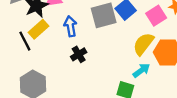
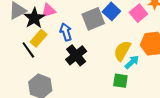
yellow semicircle: (143, 44) -> (122, 51), moved
black cross: (79, 54) -> (76, 55), size x1.5

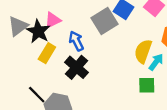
black line: (28, 50) -> (37, 95), moved
black cross: (76, 55) -> (76, 67), moved

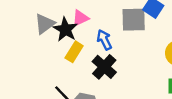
gray square: (104, 21) -> (134, 20), turned 30

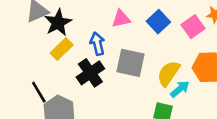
pink triangle: (80, 18) -> (121, 19), moved
gray square: (134, 20) -> (131, 63), moved

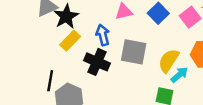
black cross: (90, 73) -> (97, 62), turned -30
black line: (39, 92) -> (50, 81), turned 42

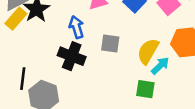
yellow rectangle: (70, 41) -> (16, 19), moved
gray square: (134, 52) -> (110, 44), size x0.7

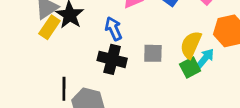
gray square: (110, 44) -> (153, 53), moved
green square: (145, 89) -> (190, 67), moved, turned -30

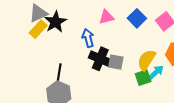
black cross: (112, 59) -> (100, 59), moved
black line: (64, 89) -> (59, 73), moved

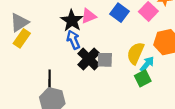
black star: (55, 22) -> (72, 21), moved
black cross: (100, 59) -> (89, 59), turned 30
green square: (143, 78) -> (143, 78), moved

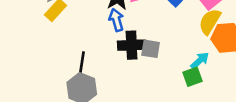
yellow semicircle: (135, 53) -> (210, 21), moved
black cross: (89, 59) -> (132, 45), turned 35

